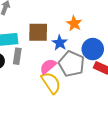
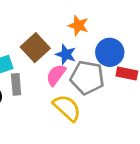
brown square: (38, 32) -> (35, 48), turned -30
pink semicircle: (48, 66) -> (56, 75), moved

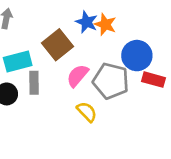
blue star: (66, 54) -> (87, 22), moved
yellow semicircle: (67, 108) -> (87, 112), size x0.7

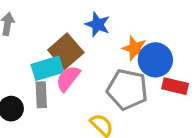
orange star: (105, 24) -> (135, 48), moved
cyan rectangle: (18, 62) -> (47, 68), moved
pink semicircle: (78, 76) -> (68, 78), moved

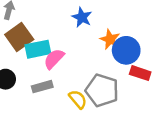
brown square: (66, 51) -> (19, 37), moved
gray pentagon: (127, 89) -> (102, 90), moved
gray rectangle: (41, 95) -> (42, 87), moved, turned 72

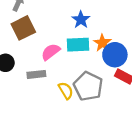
cyan rectangle: (38, 49) -> (78, 45), moved

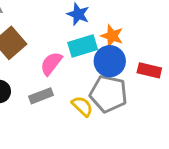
blue circle: (115, 55) -> (110, 61), moved

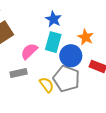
orange star: (112, 36) -> (86, 37), moved
cyan rectangle: (83, 46) -> (53, 42), turned -66

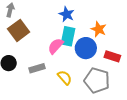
pink semicircle: (29, 51) -> (56, 46), moved
gray pentagon: (66, 79) -> (97, 80), moved

